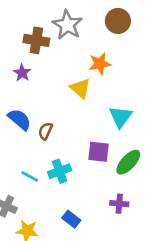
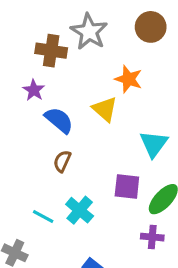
orange star: (100, 64) -> (129, 79), turned 30
blue semicircle: (19, 119) -> (59, 120), moved
cyan cross: (60, 171) -> (80, 210), turned -30
purple cross: (119, 204) -> (152, 237), moved

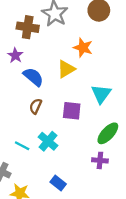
yellow triangle: (105, 109) -> (66, 69), turned 48
purple square: (127, 186) -> (72, 111), moved

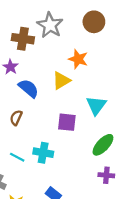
brown semicircle: (36, 106) -> (16, 118), moved
cyan cross: (48, 141) -> (43, 153), turned -30
purple cross: (100, 160) -> (106, 175), moved

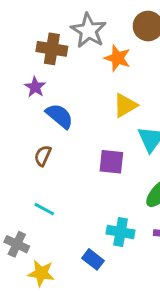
orange star: (78, 59) -> (117, 58), moved
yellow triangle: (61, 80) -> (125, 105), moved
cyan cross: (43, 153) -> (121, 232), moved

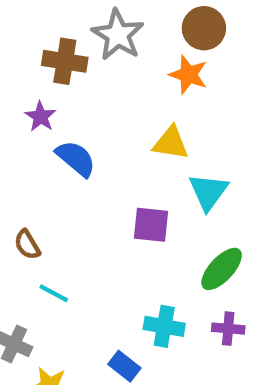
orange star: (117, 58) -> (188, 75), moved
yellow triangle: (125, 105) -> (171, 143), turned 40
brown semicircle: (43, 156) -> (27, 245), moved, turned -55

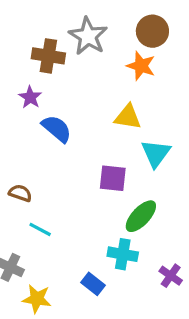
brown semicircle: (27, 245) -> (20, 193), turned 140
green ellipse: (222, 269) -> (141, 216), moved
purple cross: (228, 329) -> (171, 276), moved, turned 30

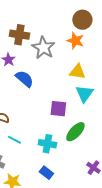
gray star: (88, 36) -> (43, 48), moved
yellow triangle: (128, 117) -> (77, 72), moved
cyan cross: (123, 254) -> (47, 144), moved

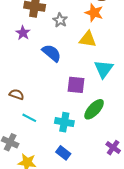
gray star: (43, 48) -> (60, 20), size x0.6
yellow triangle: (77, 72) -> (88, 39), moved
blue semicircle: (24, 79) -> (52, 53), moved

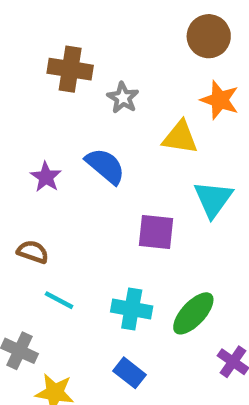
orange star: (94, 13) -> (220, 100), moved
purple star: (23, 33) -> (46, 177), moved
green ellipse: (94, 109) -> (193, 313), moved

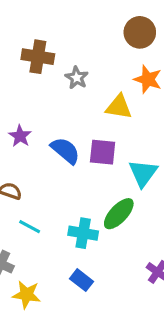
blue semicircle: (105, 166) -> (65, 151), moved
cyan triangle: (213, 199) -> (143, 173), moved
purple square: (156, 232) -> (103, 152), moved
green ellipse: (193, 313) -> (119, 214), moved

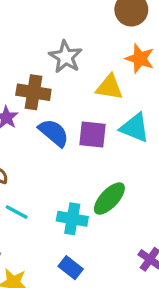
brown cross: (38, 57) -> (33, 92), moved
gray star: (77, 78) -> (66, 57), size x1.4
cyan triangle: (143, 173) -> (135, 128), moved, turned -44

